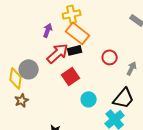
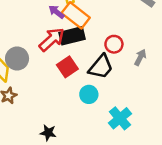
purple arrow: (48, 30) -> (57, 12), moved, turned -72
black rectangle: (75, 50) -> (72, 36), size x1.5
black trapezoid: (124, 98) -> (101, 67), moved

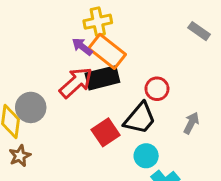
gray arrow: (140, 57) -> (191, 123), moved
red square: (67, 67) -> (106, 132), moved
cyan circle: (89, 94) -> (146, 156), moved

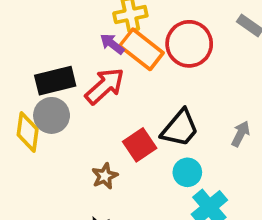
black rectangle: (102, 78) -> (55, 81), moved
red circle: (157, 89) -> (189, 44), moved, size x1.6
brown star: (20, 156) -> (105, 176), moved

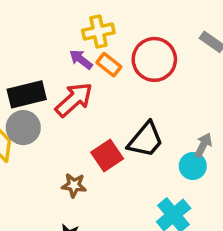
orange rectangle: (141, 49) -> (109, 65), size x0.6
cyan circle: (187, 172) -> (193, 166), moved
brown star: (105, 176) -> (74, 185), turned 30

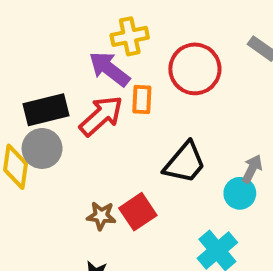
purple arrow: (81, 59) -> (109, 69), size x1.5
orange rectangle: (109, 65) -> (142, 100), moved, turned 55
red square: (107, 156) -> (138, 212), moved

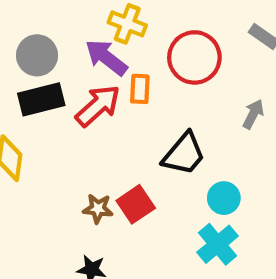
yellow cross: (130, 36) -> (127, 24), turned 33
gray circle: (42, 148) -> (37, 55), moved
gray arrow: (252, 169) -> (253, 114), moved
cyan circle: (240, 193) -> (224, 198), moved

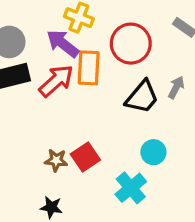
orange rectangle: (140, 89) -> (89, 68), size x1.5
black trapezoid: (184, 154) -> (142, 97), moved
cyan cross: (217, 244) -> (131, 188), moved

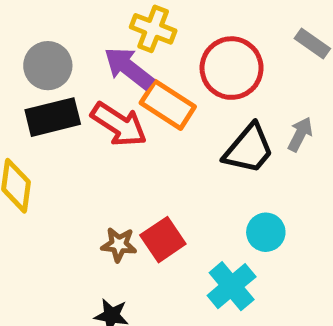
orange rectangle: (89, 68) -> (168, 105), turned -60
red arrow: (56, 81) -> (119, 124), turned 75

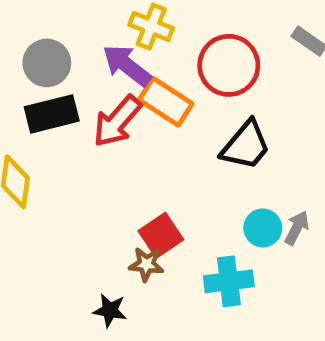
red arrow: (119, 124) -> (117, 121), turned 98
gray arrow: (300, 134) -> (297, 228), moved
brown star: (119, 244) -> (146, 264), moved
cyan cross: (232, 286) -> (229, 281), turned 33

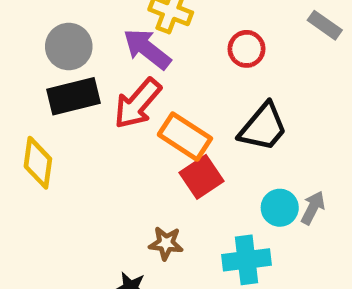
red circle: (229, 65) -> (247, 49), size x0.6
orange rectangle: (166, 102) -> (185, 137), moved
red square: (161, 235) -> (201, 177), moved

